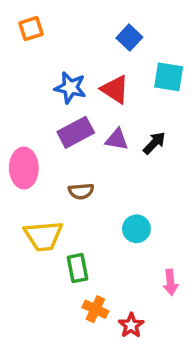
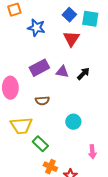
cyan square: (169, 77) -> (90, 19), moved
blue star: (70, 88) -> (36, 28), moved
red triangle: (115, 89) -> (71, 39), moved, turned 30
green rectangle: (77, 268) -> (40, 144), turned -35

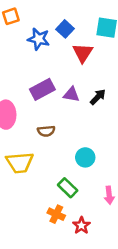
blue square: (69, 15) -> (65, 29), moved
green rectangle: (40, 144) -> (68, 188), moved

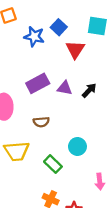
green rectangle: (68, 188) -> (53, 164), moved

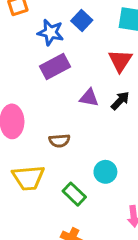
red triangle: (75, 49) -> (120, 61), moved
purple rectangle: (38, 83) -> (55, 67), moved

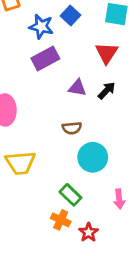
brown semicircle: (59, 141) -> (72, 128), moved
cyan circle: (105, 172) -> (93, 157), size x1.4
green rectangle: (74, 194) -> (70, 195), moved

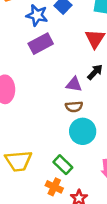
purple triangle: (77, 88) -> (74, 84), moved
brown semicircle: (72, 128) -> (74, 107), moved
yellow trapezoid: (20, 163) -> (18, 161), moved

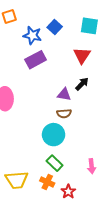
cyan circle: (83, 131) -> (54, 135), moved
yellow trapezoid: (18, 161) -> (17, 180), moved

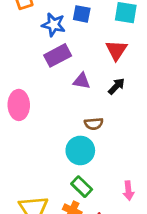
blue square: (55, 27) -> (82, 14), turned -32
purple triangle: (64, 94) -> (82, 81), moved

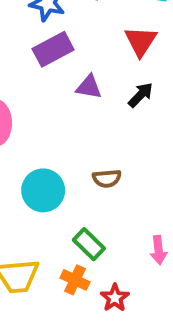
brown semicircle: (94, 124) -> (107, 178), moved
cyan circle: (80, 150) -> (43, 190), moved

